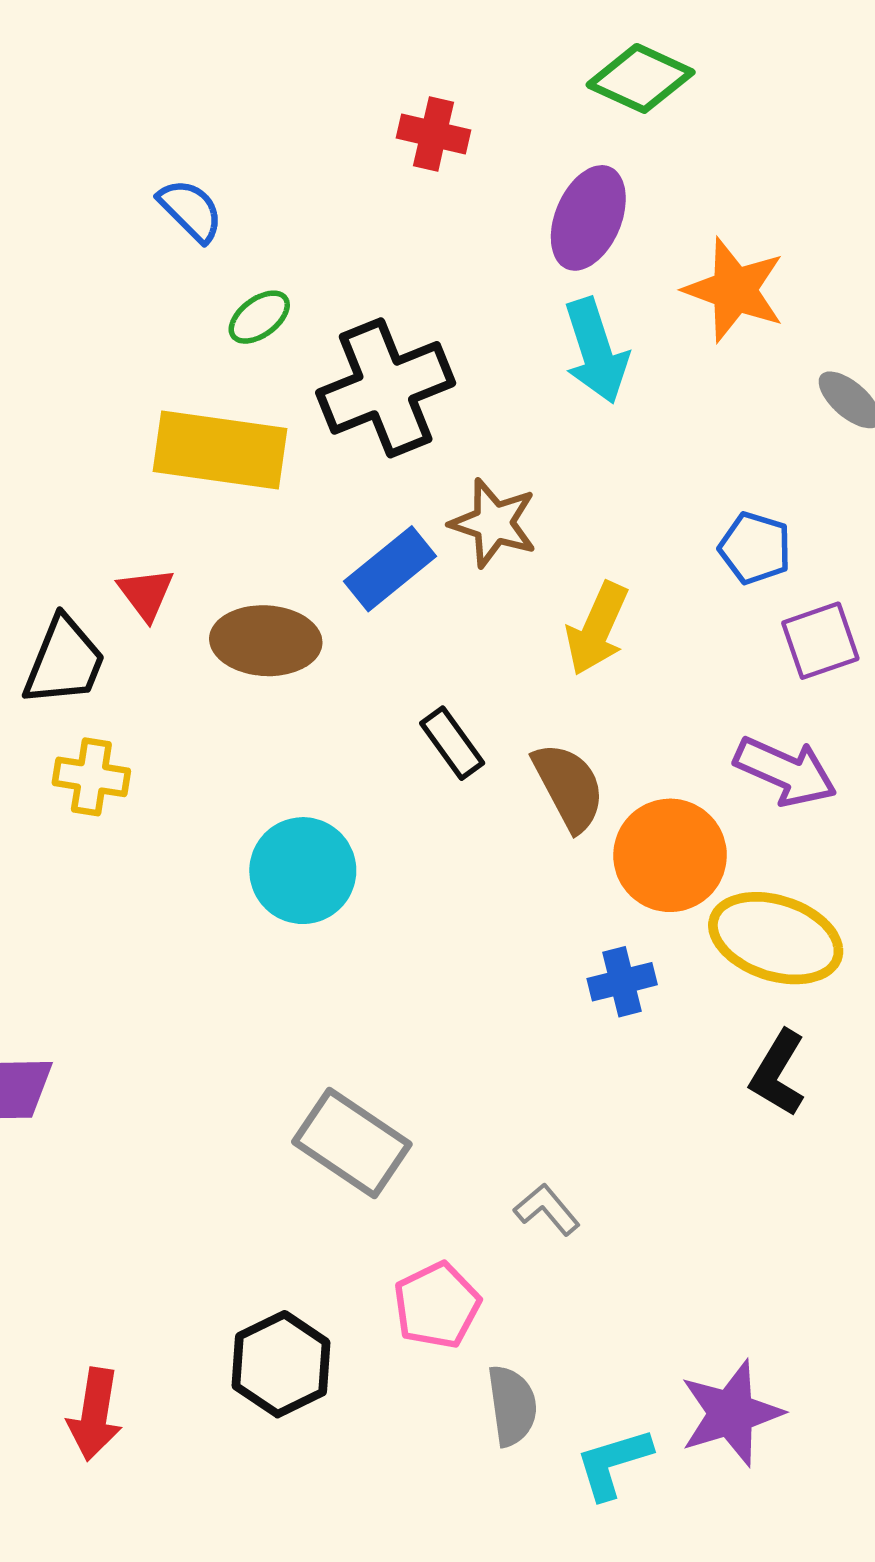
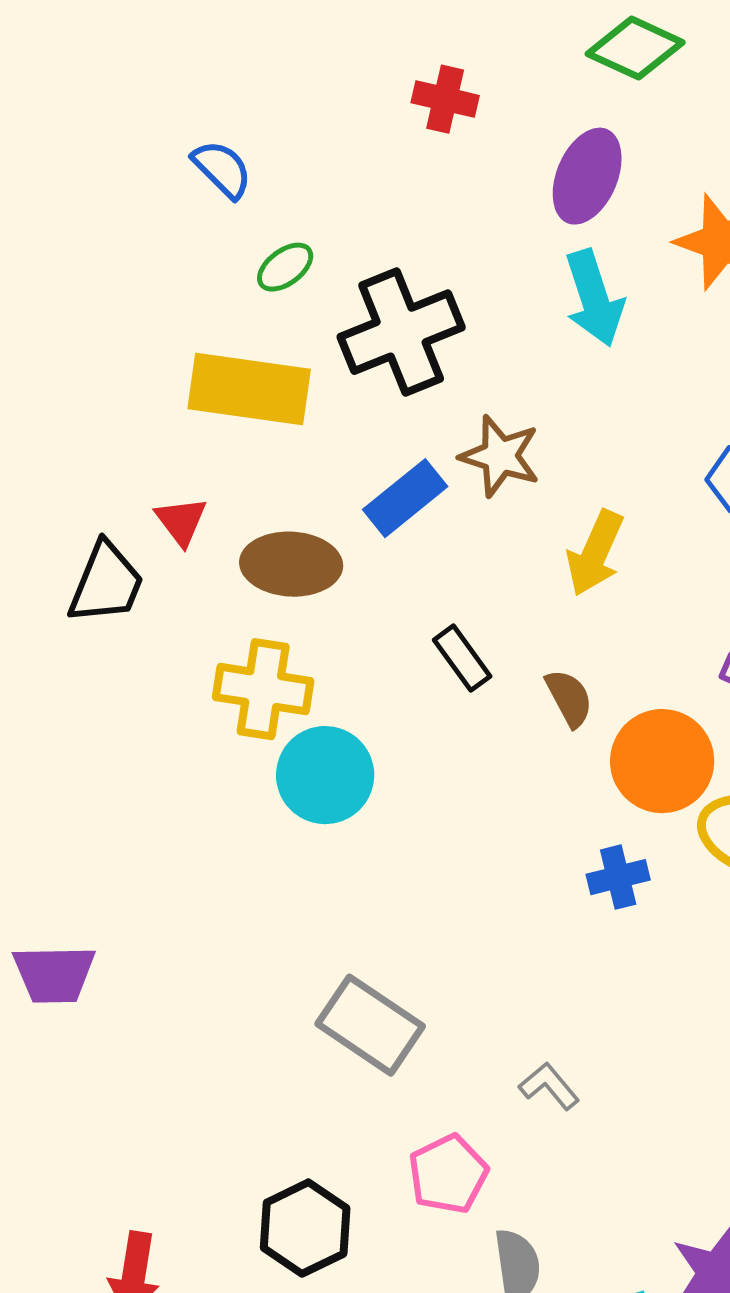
yellow cross: (91, 777) -> (263, 689), moved, size x1.4
brown semicircle: (569, 787) -> (569, 698), size x0.7

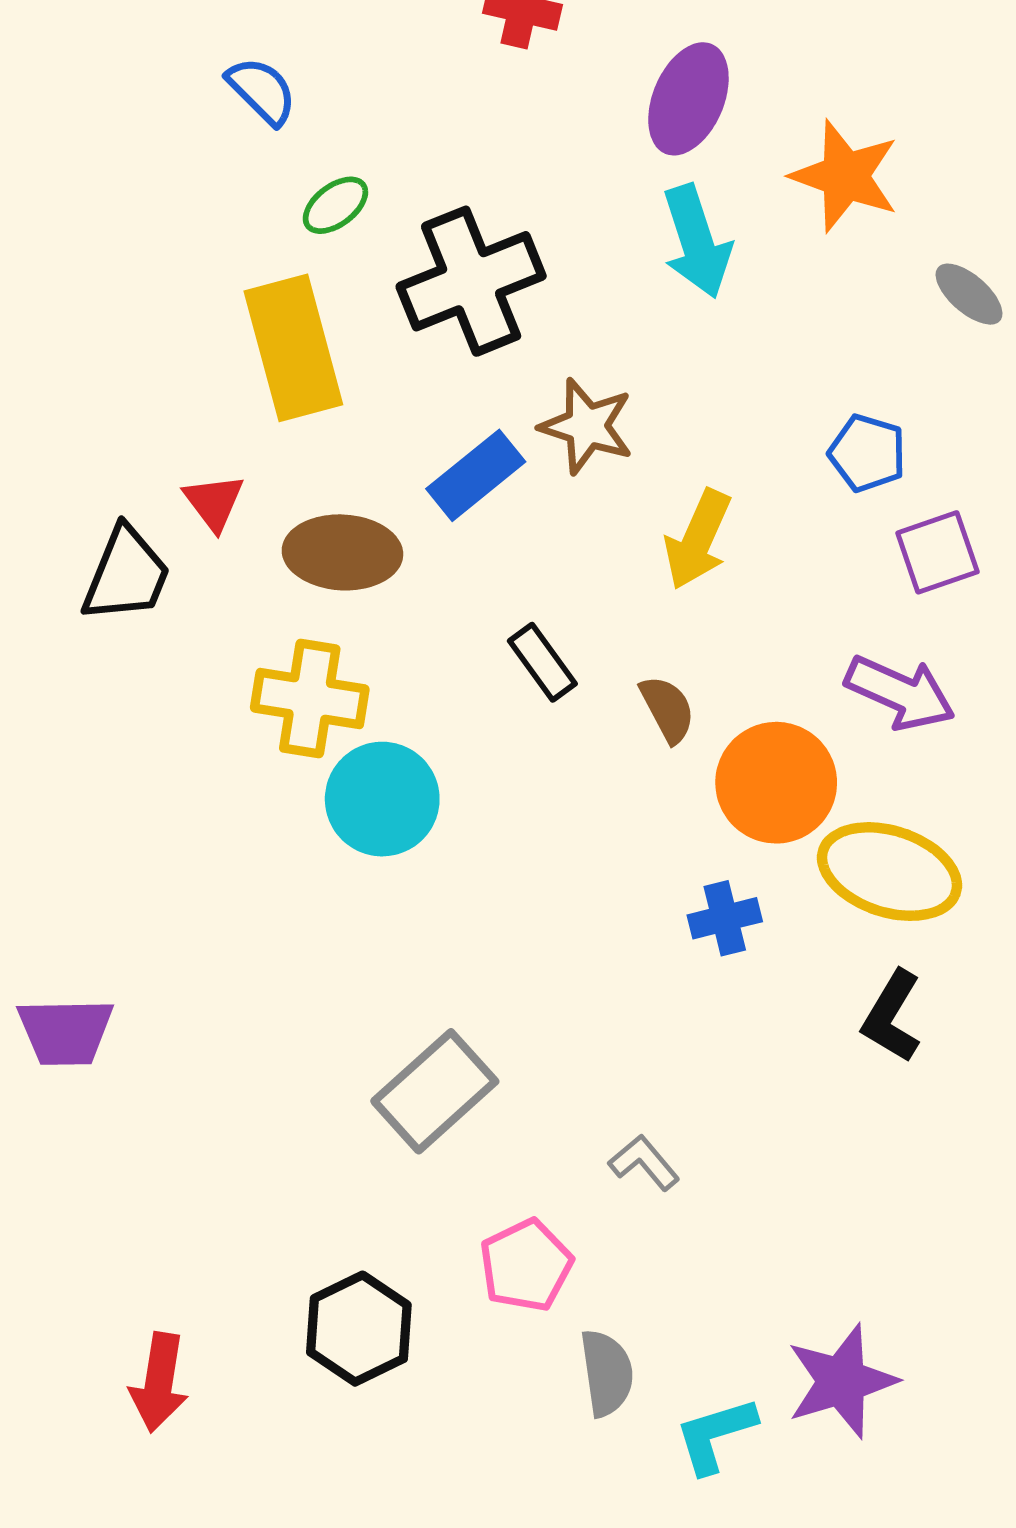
yellow rectangle: (249, 389) -> (293, 348), turned 67
gray rectangle: (370, 1025) -> (435, 1091), turned -76

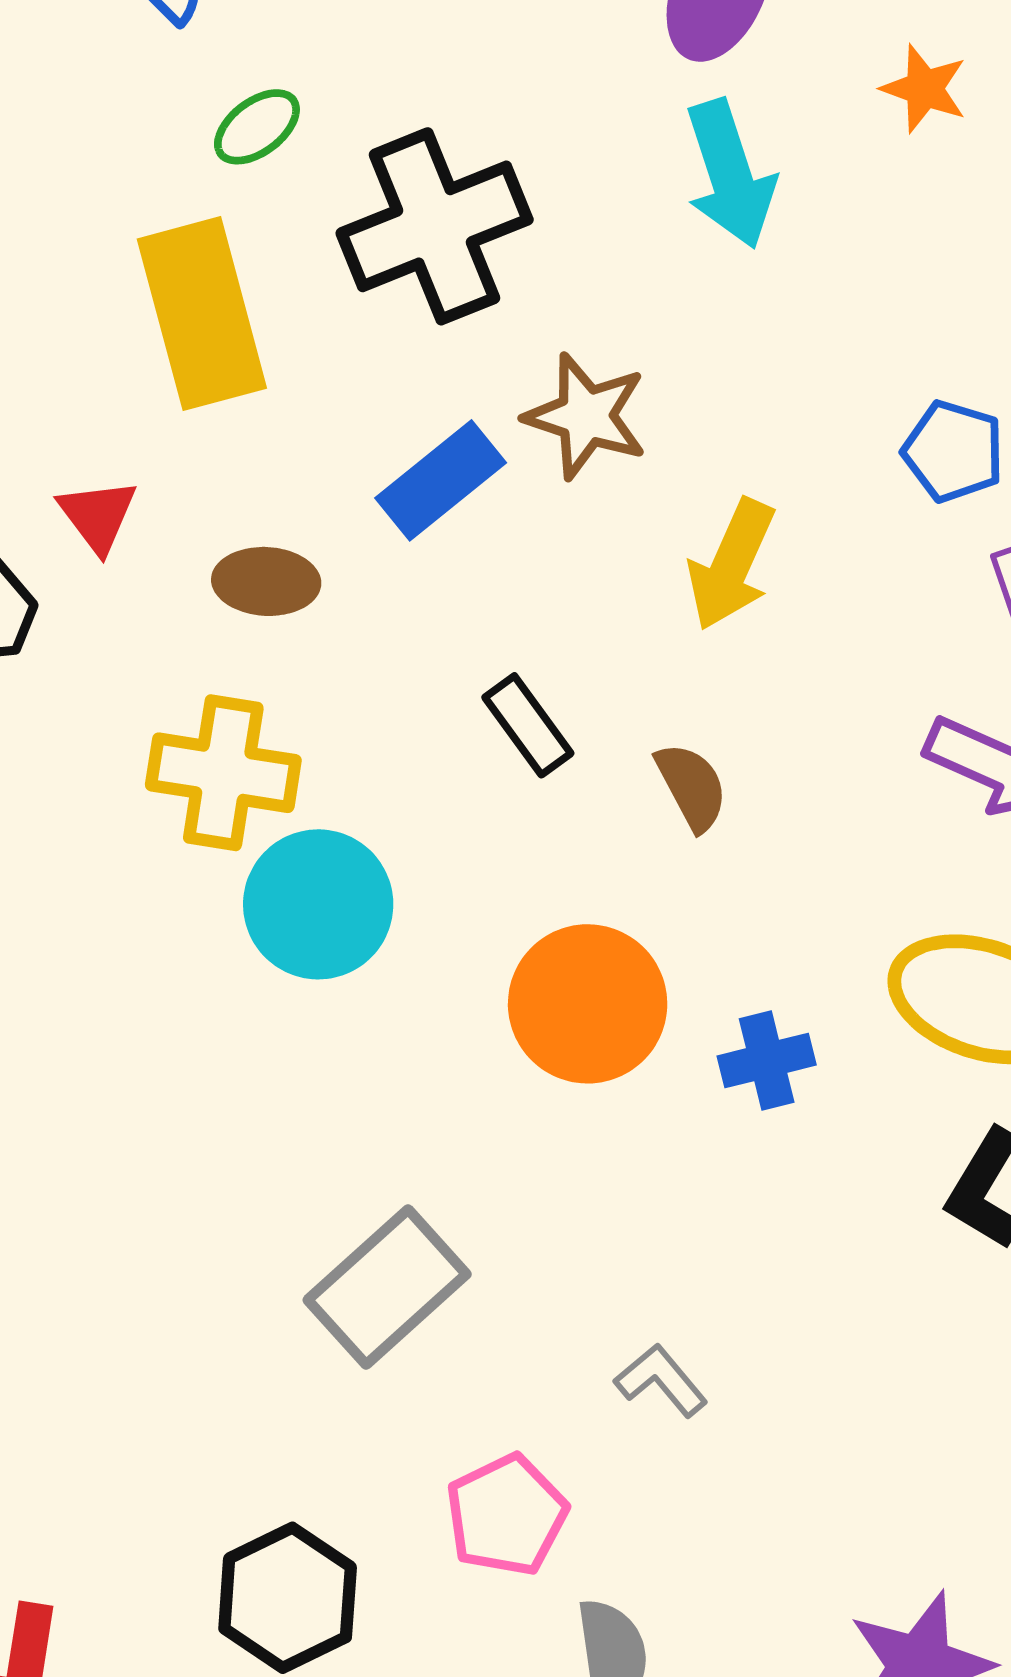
orange star: (845, 176) -> (924, 89), size x0.6
brown ellipse: (342, 552) -> (266, 581), size x0.7
orange circle: (776, 783) -> (588, 1004), moved

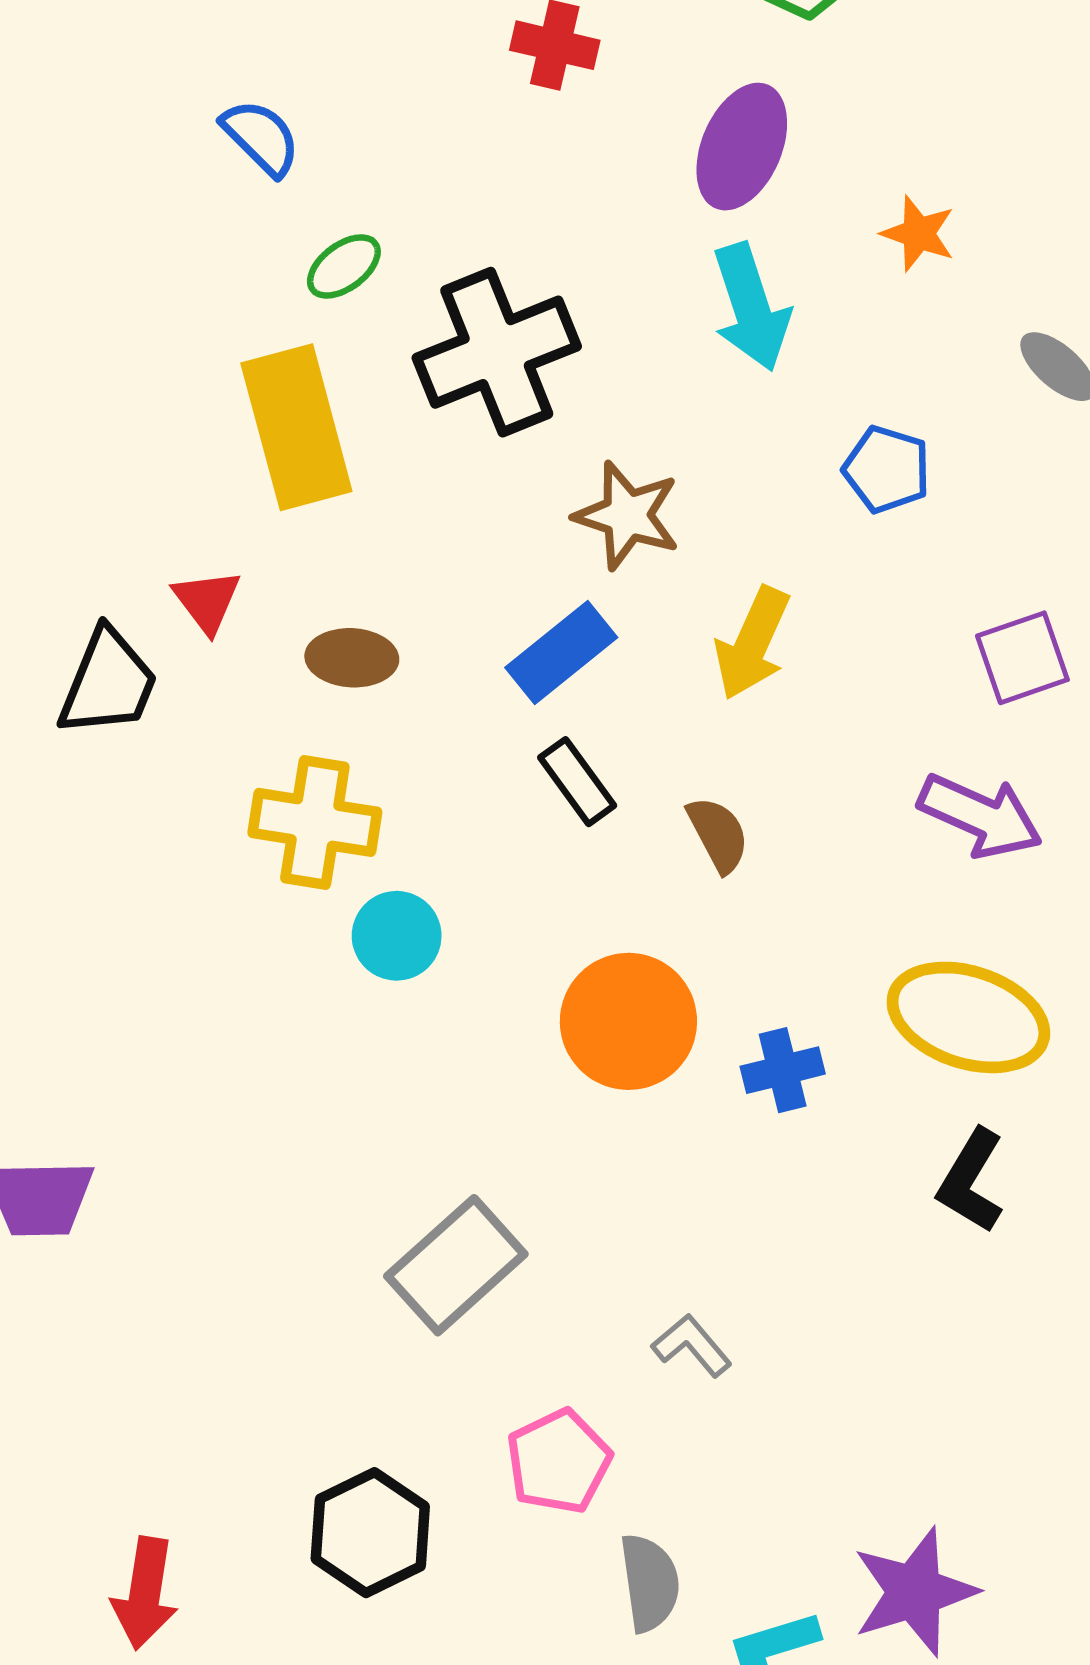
blue pentagon: (953, 451) -> (887, 469), moved
blue rectangle: (441, 480) -> (561, 653), moved
cyan circle: (318, 904) -> (397, 936), size x0.7

